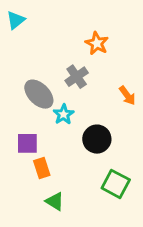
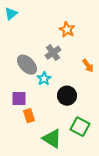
green triangle: (55, 201) -> (52, 139), moved, size x1.5

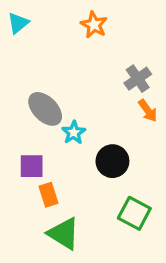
orange star: (67, 30) -> (94, 25), moved
gray cross: (53, 53) -> (138, 79), moved
green triangle: (52, 139) -> (64, 234), moved

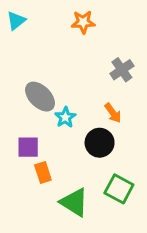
orange star: (94, 25) -> (83, 22), turned -30
orange arrow: (148, 111) -> (113, 113), moved
green triangle: (64, 234) -> (74, 202), moved

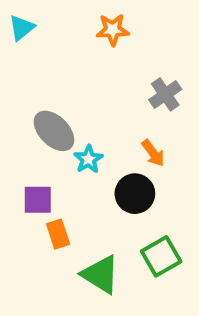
green square: (119, 189) -> (161, 256), turned 32

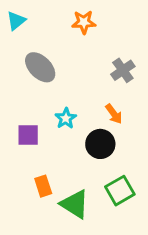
gray ellipse: (54, 131) -> (40, 67), moved
purple square: (38, 200) -> (28, 135), moved
orange rectangle: (58, 234) -> (43, 186), moved

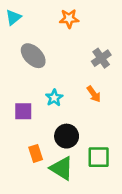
black circle: (100, 144) -> (67, 136), moved
green square: (120, 191) -> (99, 157), turned 30

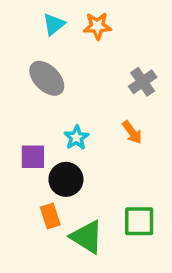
cyan triangle: (13, 17) -> (54, 24), moved
black circle: (67, 136) -> (66, 179), moved

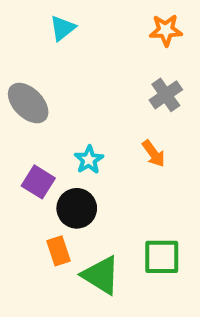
orange star: (97, 26) -> (166, 30), moved
gray ellipse: (47, 78) -> (28, 103), moved
purple square: (33, 157) -> (38, 182), turned 32

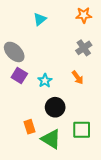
cyan triangle: (63, 28) -> (40, 19), moved
purple square: (38, 182) -> (19, 75), moved
black circle: (77, 208) -> (55, 107), moved

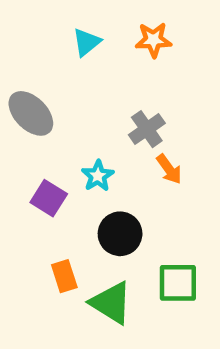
orange star: (84, 15) -> (153, 40), moved
gray cross: (84, 48) -> (147, 129), moved
purple square: (19, 75) -> (49, 198), moved

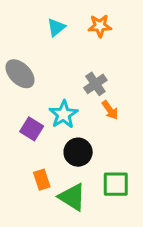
cyan star: (98, 176) -> (64, 114), size x1.4

